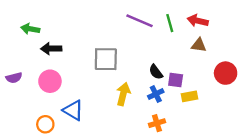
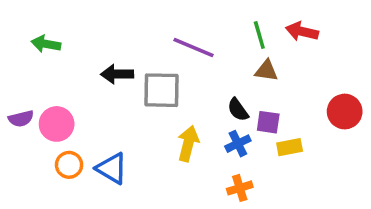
purple line: (140, 21) -> (194, 47), moved
brown triangle: (199, 45) -> (266, 71), moved
black arrow: (51, 49) -> (117, 74), moved
pink circle: (50, 81) -> (57, 124), moved
orange circle: (45, 124) -> (69, 165), moved

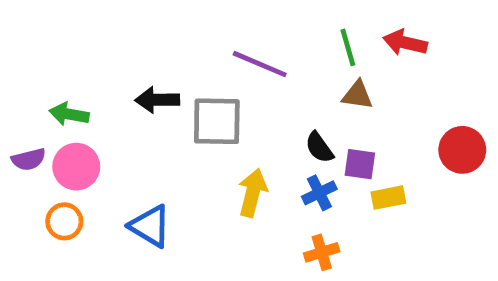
green arrow: (46, 44) -> (69, 114), moved
orange circle: (69, 165) -> (64, 221), moved

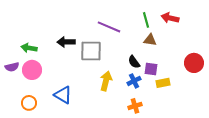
orange circle: (64, 221) -> (29, 103), moved

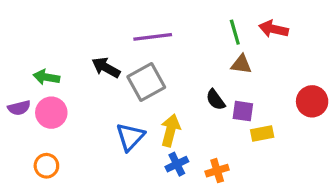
purple line: (109, 27) -> (153, 37), moved, turned -30
black arrow: (66, 42) -> (106, 68), turned 30
gray square: (91, 51) -> (146, 82), turned -30
blue cross: (134, 81) -> (177, 164), moved
blue triangle: (63, 95) -> (130, 137), moved, turned 42

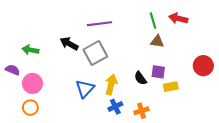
black semicircle: (215, 100) -> (140, 78), moved
purple semicircle: (19, 108) -> (13, 70), turned -144
pink circle: (51, 113) -> (32, 83), moved

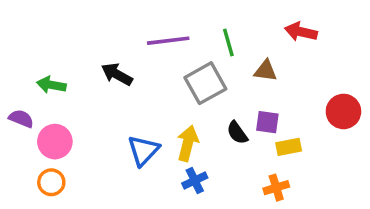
green line: (153, 21) -> (228, 42), moved
gray square: (95, 53) -> (205, 83), moved
orange cross: (141, 111) -> (276, 188), moved

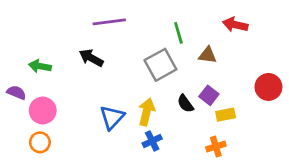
purple line: (168, 41) -> (109, 22), moved
purple square: (267, 122) -> (209, 95), turned 30

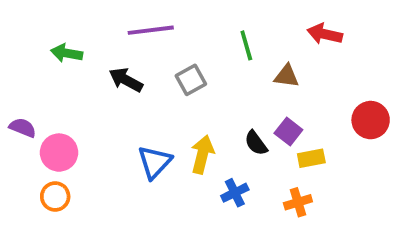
gray square: (160, 65) -> (191, 80), moved, size x0.7
green arrow: (40, 66) -> (67, 53), moved
blue cross: (152, 141) -> (235, 193), moved

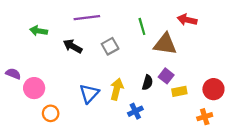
brown triangle: (286, 76) -> (165, 44), size x1.6
red circle: (371, 120) -> (213, 89), moved
black semicircle: (256, 143) -> (147, 83), turned -128
orange circle: (55, 197) -> (51, 113), moved
orange cross: (298, 202) -> (205, 117), moved

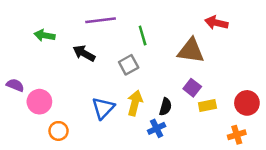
green line: (142, 26) -> (143, 35), moved
gray square: (110, 46) -> (129, 65), moved
black semicircle: (147, 83) -> (165, 107), moved

